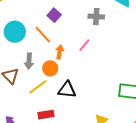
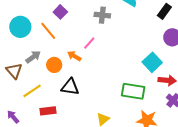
orange arrow: (60, 52) -> (74, 56), moved, turned -72
gray arrow: (29, 61) -> (33, 57), turned -133
yellow line: (38, 87) -> (32, 91), moved

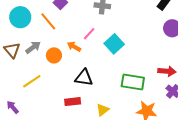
cyan square: (152, 62) -> (114, 44), moved
brown triangle: (14, 71) -> (12, 50), moved
black triangle: (70, 87) -> (84, 78), moved
red rectangle: (48, 111) -> (73, 102), moved

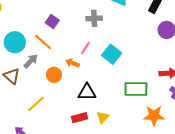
gray arrow: (33, 47) -> (31, 61), moved
yellow triangle: (103, 110) -> (103, 117), moved

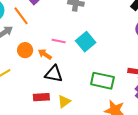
pink line: (85, 48) -> (59, 41), moved, turned 56
orange arrow: (72, 63) -> (45, 54), moved

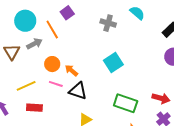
pink line: (59, 41) -> (56, 84), moved
red rectangle: (41, 97) -> (34, 108), moved

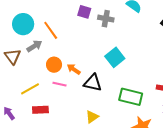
purple square: (67, 13) -> (84, 12), moved, turned -32
black triangle: (78, 91) -> (93, 83), moved

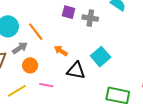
orange circle: (54, 65) -> (30, 65), moved
orange arrow: (74, 69) -> (61, 51), moved
black triangle: (93, 83) -> (76, 71), moved

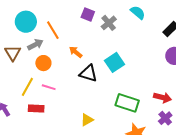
gray cross: (90, 18) -> (109, 23), turned 35
pink line: (46, 85) -> (49, 87), moved
yellow line: (17, 91) -> (27, 87), turned -36

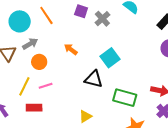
orange line: (53, 30) -> (46, 15), moved
black triangle: (88, 73) -> (94, 79), moved
pink line: (49, 87) -> (46, 86), turned -32

